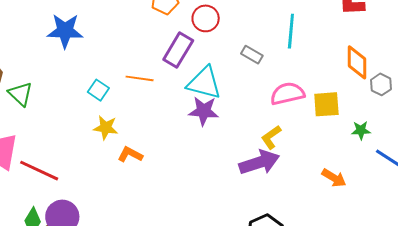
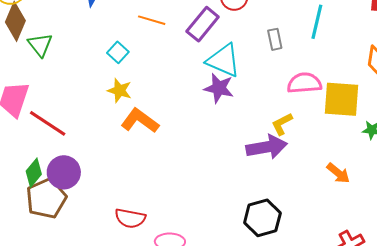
gray rectangle: (252, 55) -> (275, 39), turned 40
orange line: (140, 78) -> (152, 20), moved
yellow square: (326, 104) -> (341, 99), size x1.4
orange L-shape: (130, 155) -> (140, 121), size x1.5

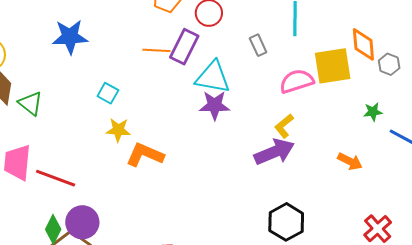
orange line: (152, 20) -> (156, 50), moved
yellow square: (341, 99) -> (333, 66), moved

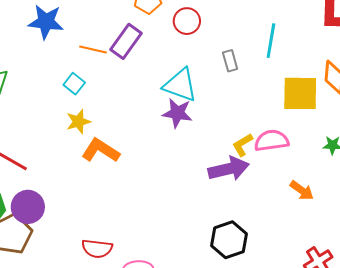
purple rectangle: (184, 47) -> (126, 41), moved
orange line: (156, 50) -> (93, 50), moved
pink semicircle: (297, 81) -> (271, 141), moved
yellow star: (118, 130) -> (78, 122), turned -30

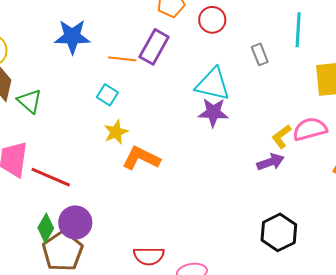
purple arrow: (229, 169) -> (270, 162), size x0.7

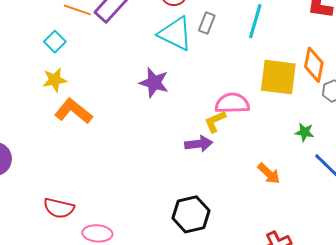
gray rectangle: (260, 54) -> (207, 23), moved, turned 30
cyan triangle: (213, 84) -> (175, 34), moved
pink semicircle: (310, 129) -> (232, 103), moved

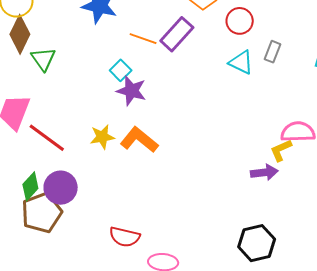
cyan triangle: (175, 34) -> (241, 62), size x0.7
yellow star: (55, 80) -> (102, 137), moved
purple star: (154, 83) -> (131, 91), moved

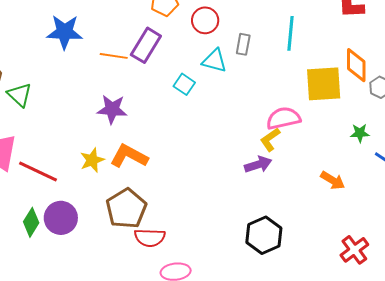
cyan square: (121, 70) -> (184, 84), moved
brown pentagon: (42, 213) -> (126, 208), moved
red semicircle: (125, 237) -> (150, 238), moved

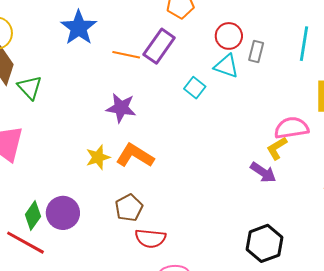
red circle: (205, 20) -> (229, 36), moved
blue star: (65, 32) -> (79, 28), turned 30
purple arrow: (258, 165) -> (263, 172), turned 48
red line: (38, 172) -> (25, 243), moved
brown pentagon: (126, 208) -> (129, 208), size x0.7

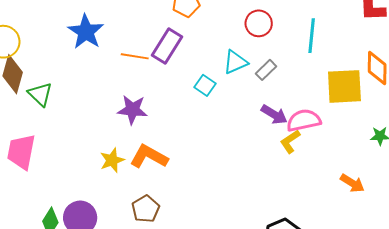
red circle: (229, 36) -> (259, 23), moved
gray rectangle: (256, 52) -> (266, 70), moved, turned 35
cyan triangle: (226, 66) -> (235, 62), turned -40
purple arrow: (263, 172) -> (274, 115), moved

